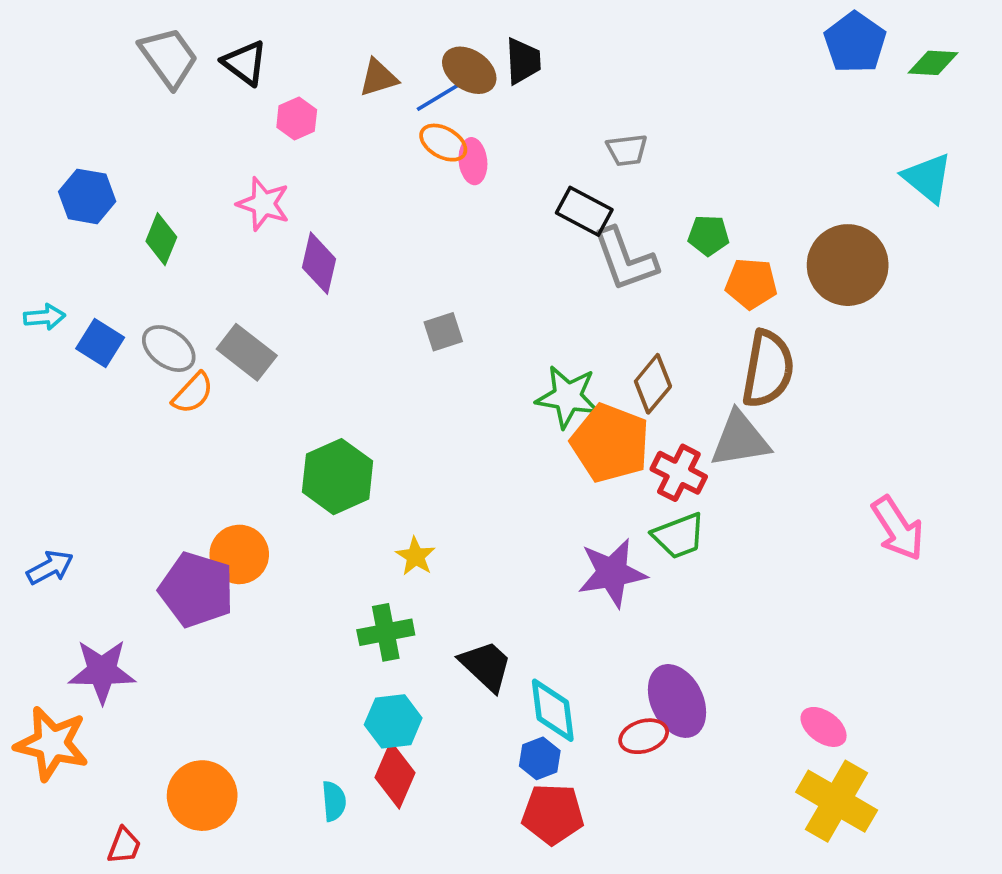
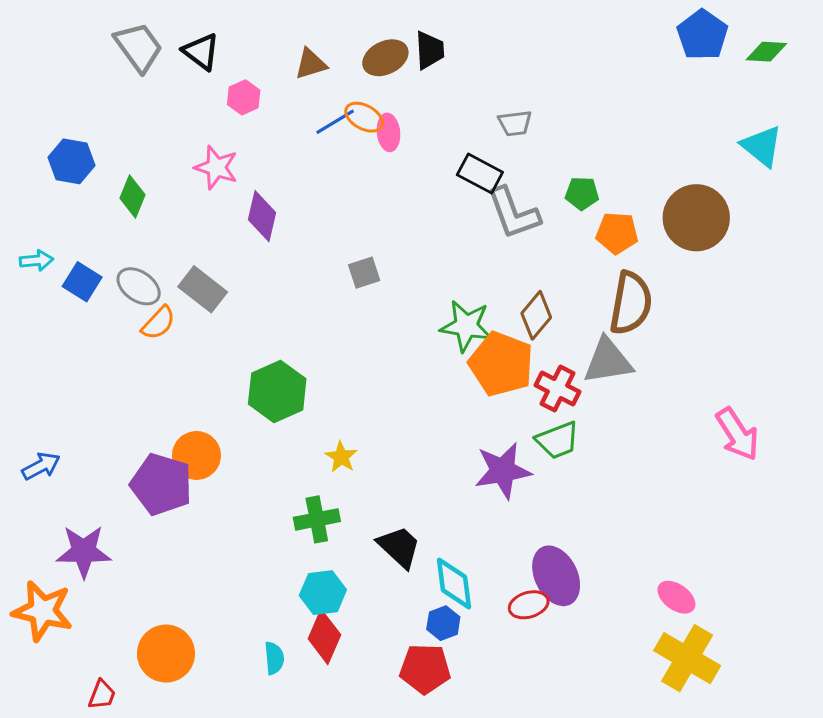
brown ellipse: (469, 70) -> (385, 58), turned -60
blue line: (440, 96) -> (335, 122), moved
red pentagon: (553, 814) -> (425, 669), moved

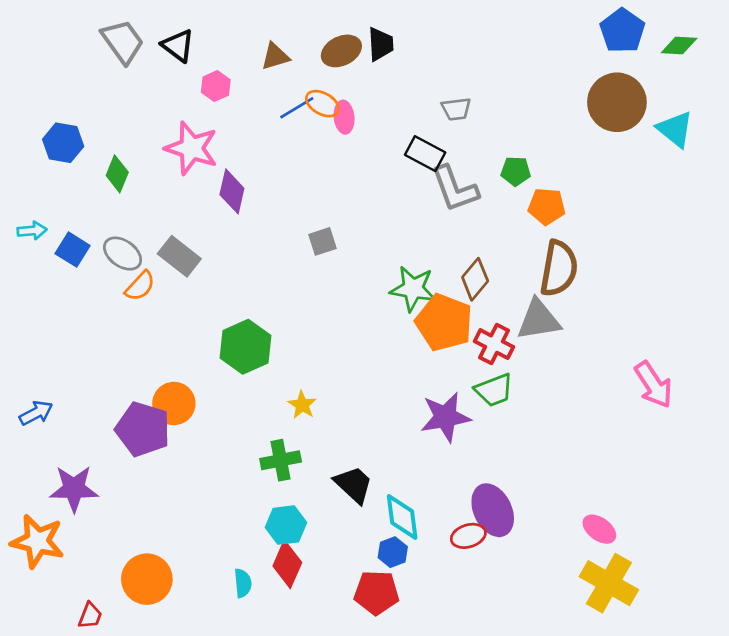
pink star: (216, 167) -> (191, 148), size x1.4
brown circle: (696, 218) -> (617, 102), moved

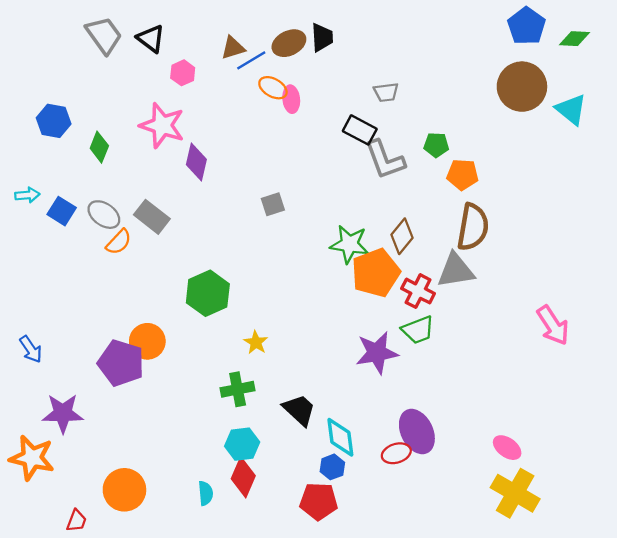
blue line: (297, 108) -> (251, 60), moved
orange pentagon: (444, 322) -> (376, 273), turned 30
blue arrow: (36, 413) -> (31, 349), turned 84

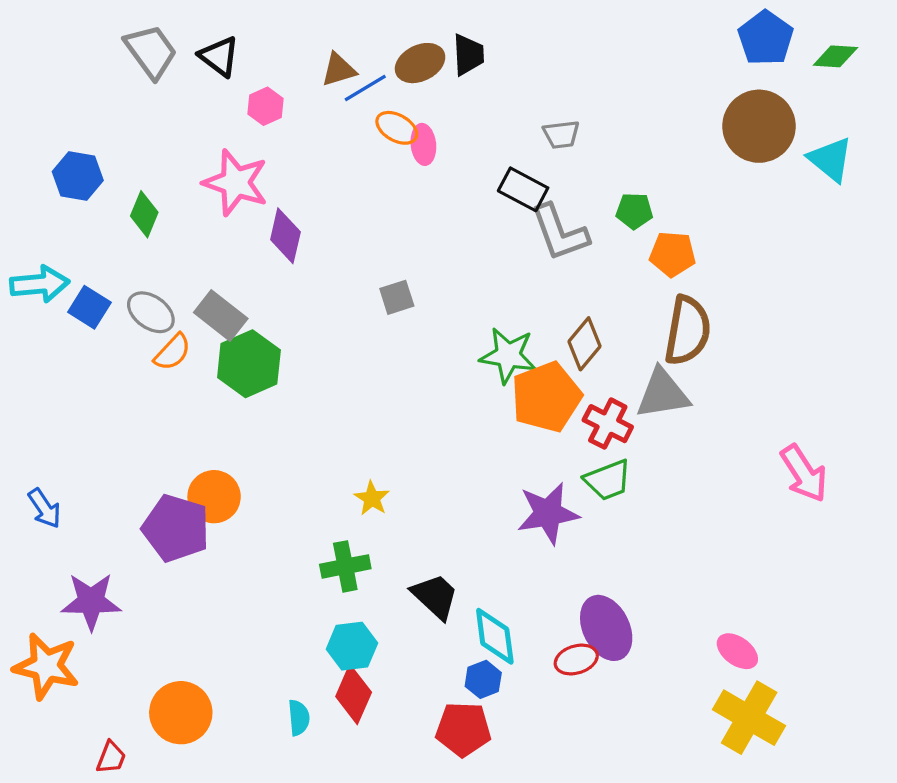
cyan arrow: (27, 195) -> (40, 284), size x1.6
green hexagon: (208, 293) -> (249, 364), moved

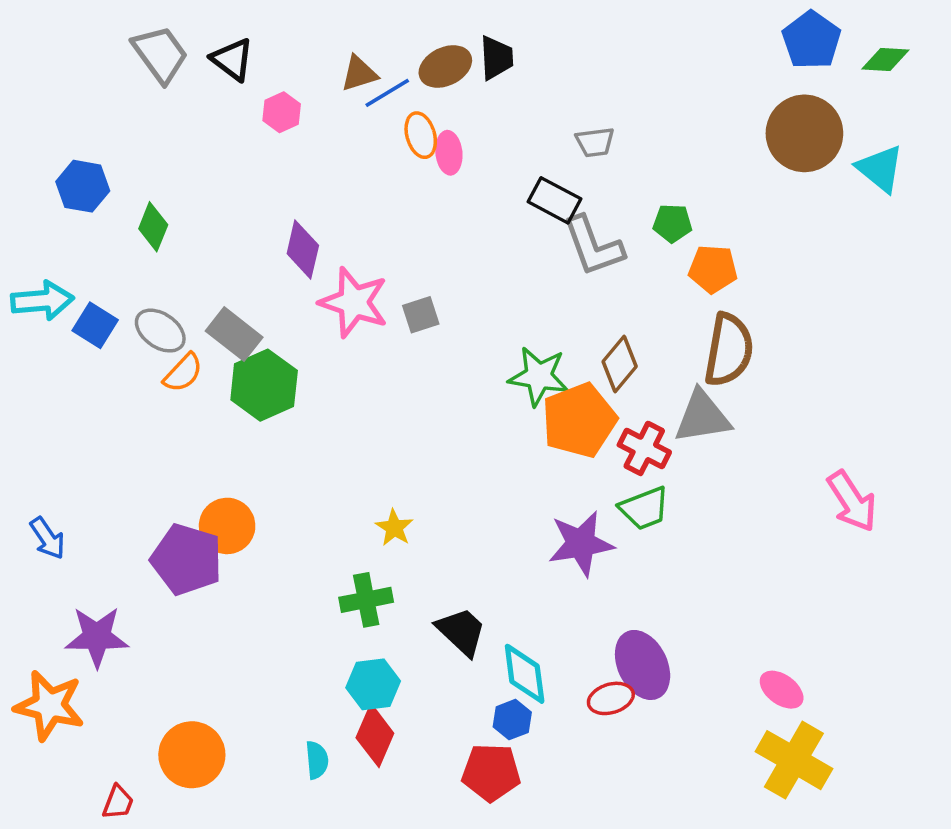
orange ellipse: (397, 128) -> (421, 135), turned 45
pink star: (236, 183) -> (354, 302), moved

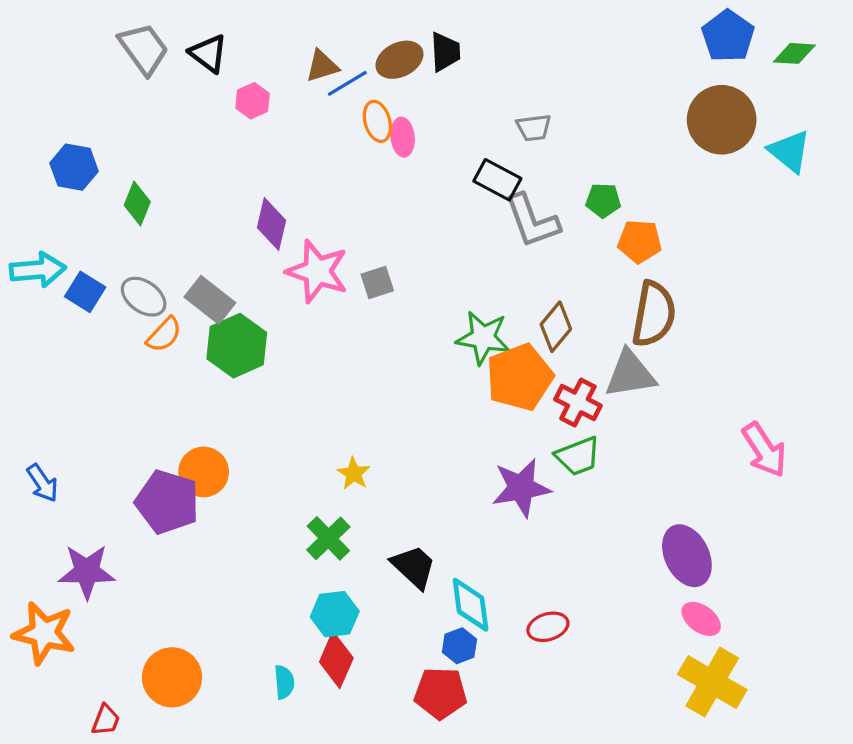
green cross: (366, 600) -> (328, 538), turned -33
purple ellipse: (643, 665) -> (687, 556), moved

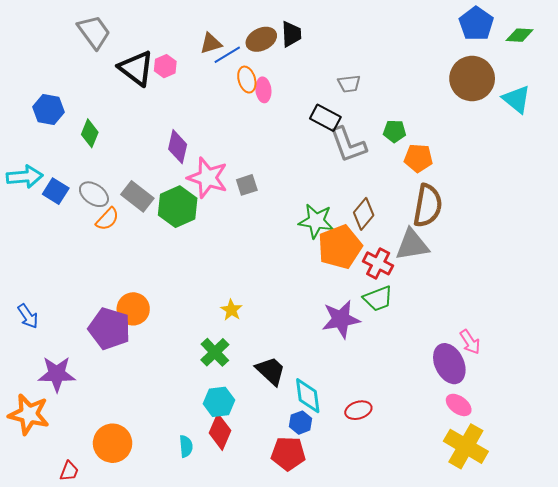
black triangle: (208, 53) -> (136, 68), moved, size x1.4
green hexagon: (237, 346) -> (178, 207), moved
pink arrow: (764, 450) -> (470, 342), moved, size x0.7

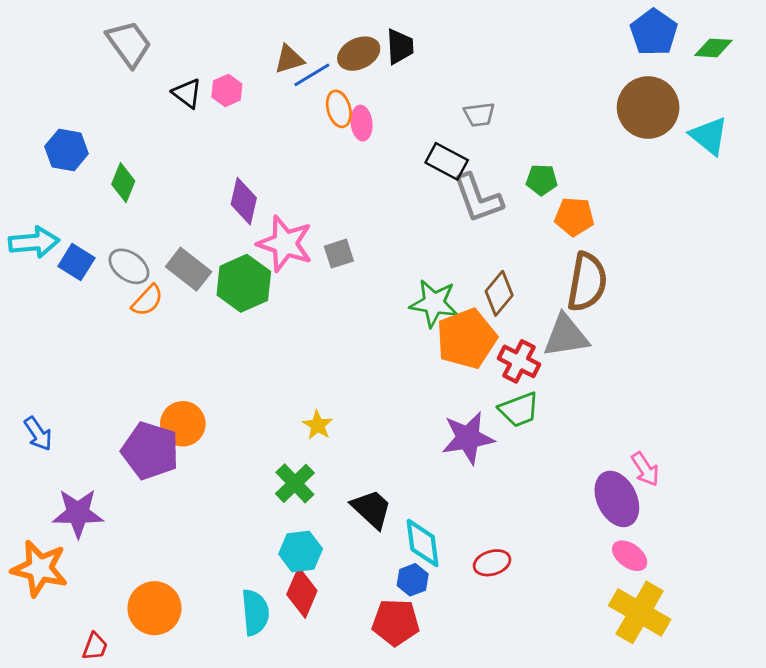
black triangle: (136, 68) -> (187, 93), size x0.6
cyan semicircle: (186, 446) -> (255, 612), size x1.5

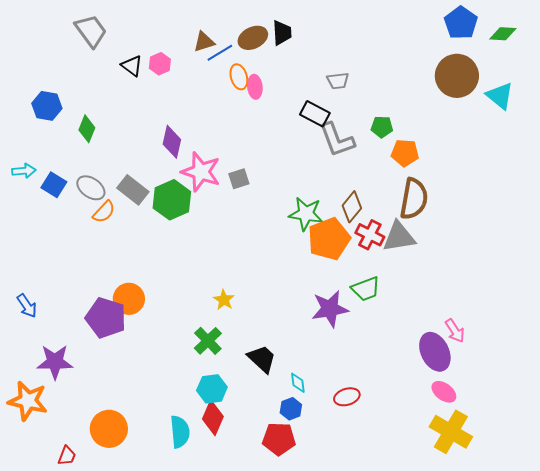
cyan arrow: (34, 242) -> (24, 171), size x0.7
red cross: (519, 361) -> (370, 235), moved
cyan diamond: (423, 543) -> (298, 383), size x0.6

